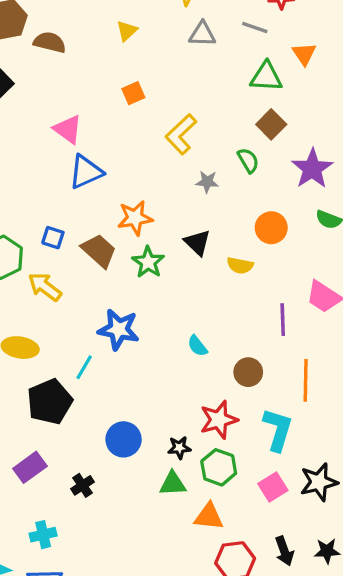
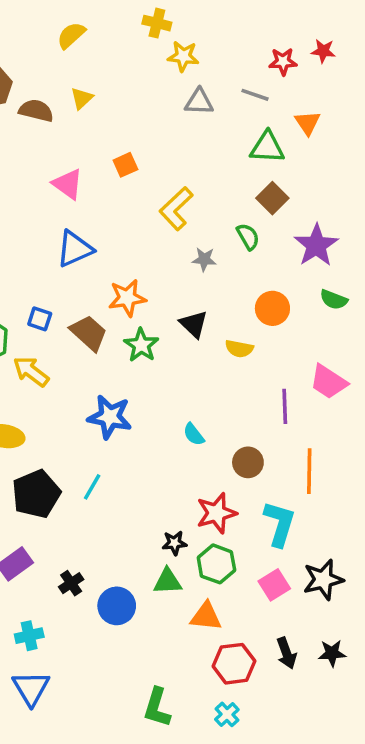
yellow triangle: (127, 31) -> (82, 98), moved
pink triangle: (68, 129) -> (68, 184), moved
cyan line: (84, 367) -> (92, 487), moved
blue circle: (124, 439) -> (117, 606), moved

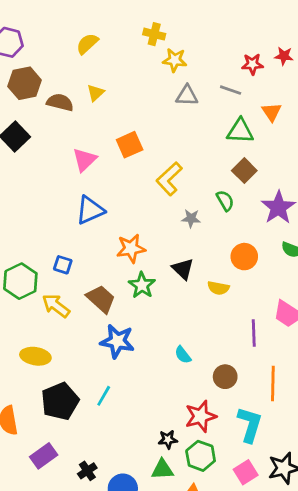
orange square: (125, 165) -> (130, 145), size x1.4
pink triangle: (68, 184) -> (85, 160), turned 40
brown trapezoid: (89, 333) -> (101, 299), moved

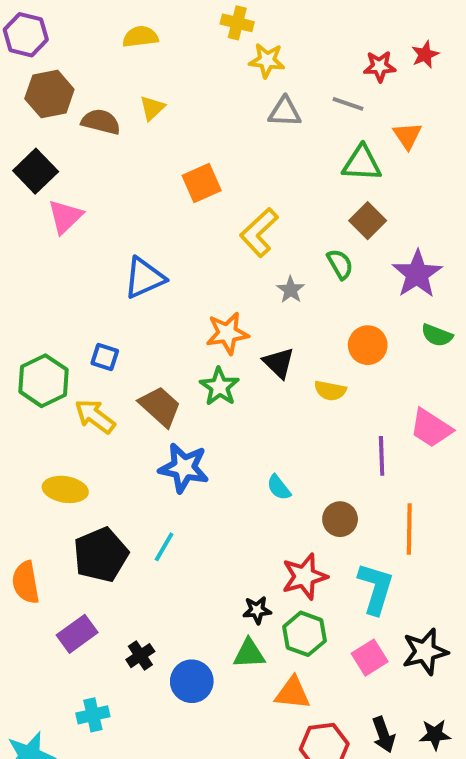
yellow semicircle: (87, 44) -> (140, 37), turned 35
red star: (284, 56) -> (425, 55), turned -30
pink triangle: (85, 160) -> (65, 217), moved
gray star: (191, 218) -> (291, 290), turned 30
orange star: (131, 248) -> (227, 333), moved

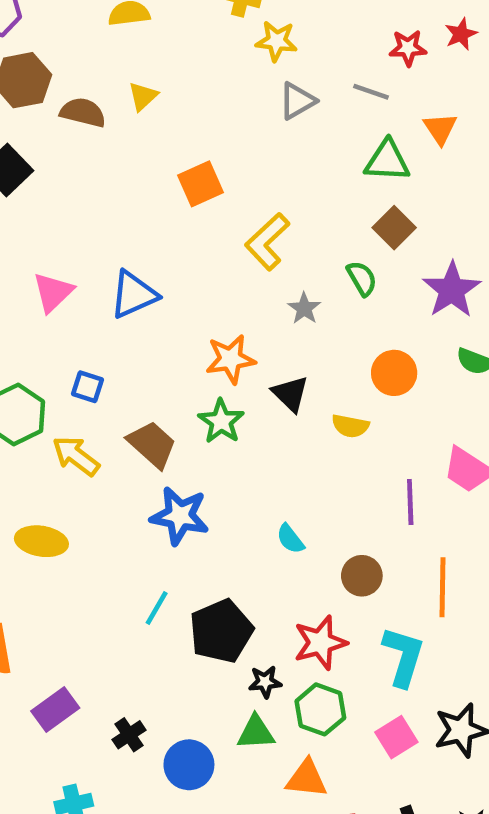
gray triangle: (285, 112) -> (297, 101), turned -32
pink triangle: (65, 217) -> (53, 292), moved
black pentagon: (101, 555) -> (221, 631), moved

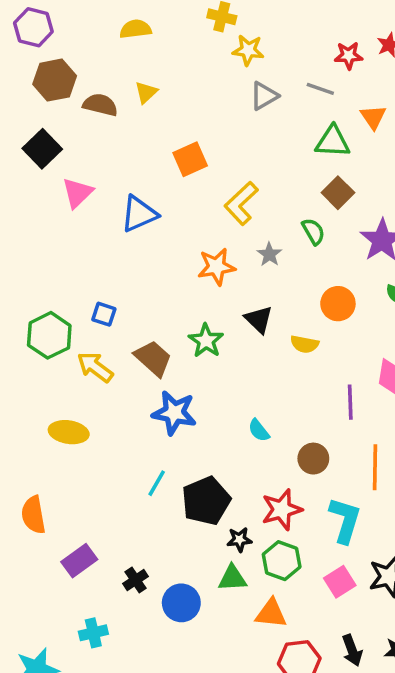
pink triangle: (53, 292) -> (77, 193), moved
blue triangle: (134, 295) -> (139, 214), moved
orange star: (230, 359) -> (217, 267), moved

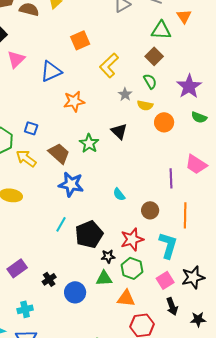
brown square: (338, 193) -> (154, 56), moved
orange star: (217, 267) -> (74, 101), moved
yellow semicircle: (305, 344) -> (145, 105), moved
black arrow: (352, 650) -> (172, 306), moved

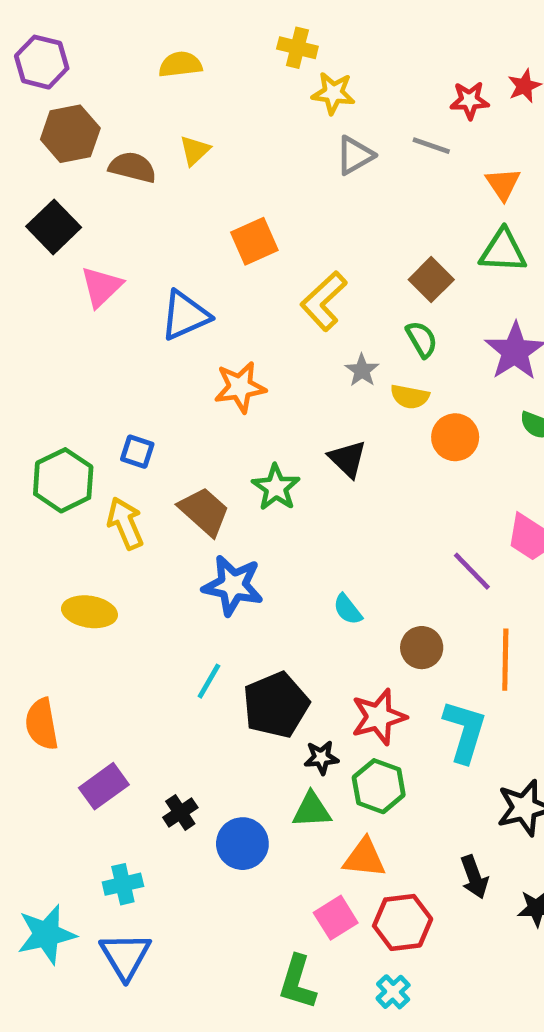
green triangle: (161, 30) -> (503, 251), moved
yellow arrow: (26, 158) -> (125, 523), turned 30
purple line: (171, 178) -> (472, 571), turned -42
pink square: (165, 280) -> (336, 918), moved

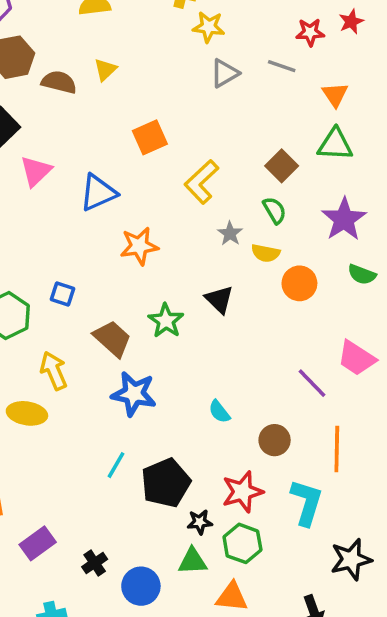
yellow arrow: (125, 523) -> (54, 371), moved

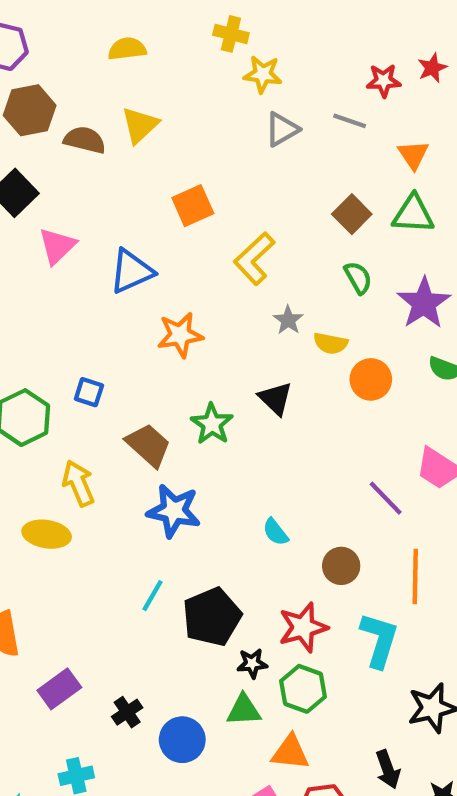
yellow triangle: (105, 70) -> (140, 125), size x1.4
brown square: (282, 166) -> (352, 214), moved
green semicircle: (275, 210) -> (358, 278), moved

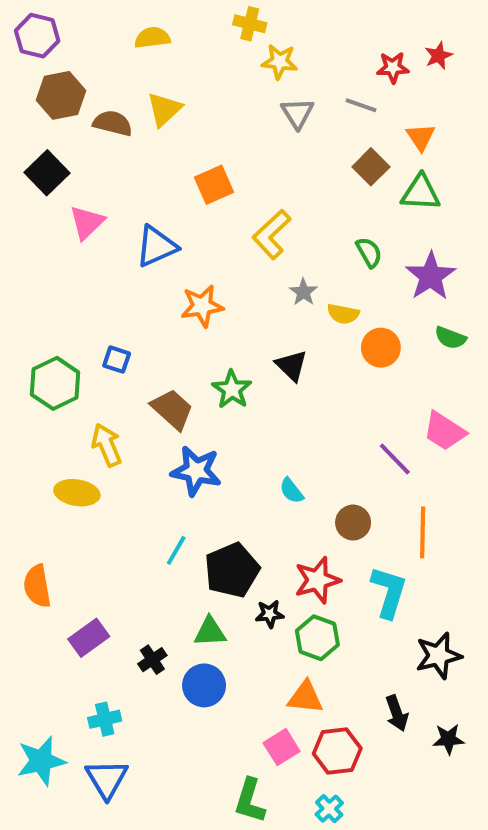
gray triangle: (282, 129) -> (297, 113), turned -32
brown square: (352, 214) -> (371, 167), moved
green triangle: (244, 710) -> (210, 632), moved

